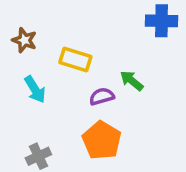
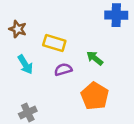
purple semicircle: (102, 96) -> (63, 70), moved
orange pentagon: (102, 140) -> (95, 96), moved

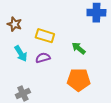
purple semicircle: (63, 70) -> (43, 58), moved
orange pentagon: (95, 96) -> (79, 80), turned -30

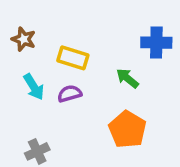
blue cross: (96, 13) -> (156, 43), moved
orange pentagon: (79, 80) -> (127, 129), turned 30

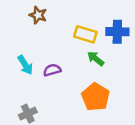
brown star: (24, 39) -> (38, 15), moved
yellow rectangle: (73, 58) -> (85, 34), moved

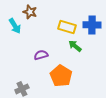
cyan arrow: (25, 65) -> (15, 26), moved
orange pentagon: (96, 97) -> (61, 76), moved

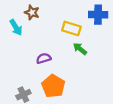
blue cross: (92, 25) -> (98, 15), moved
orange pentagon: (61, 76) -> (53, 86), moved

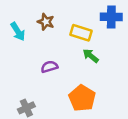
brown star: (32, 12) -> (46, 22), moved
orange pentagon: (53, 86) -> (82, 98), moved

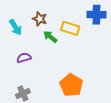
green arrow: (91, 56) -> (50, 37), moved
purple semicircle: (49, 67) -> (24, 58), moved

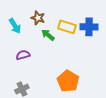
blue cross: (96, 15) -> (89, 27), moved

